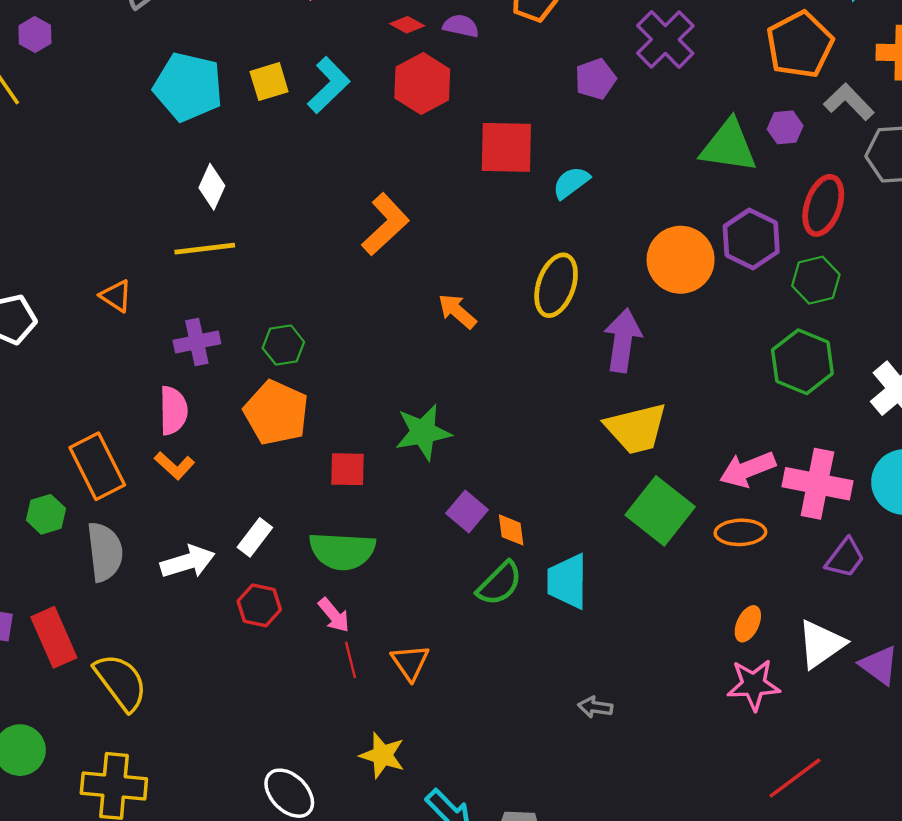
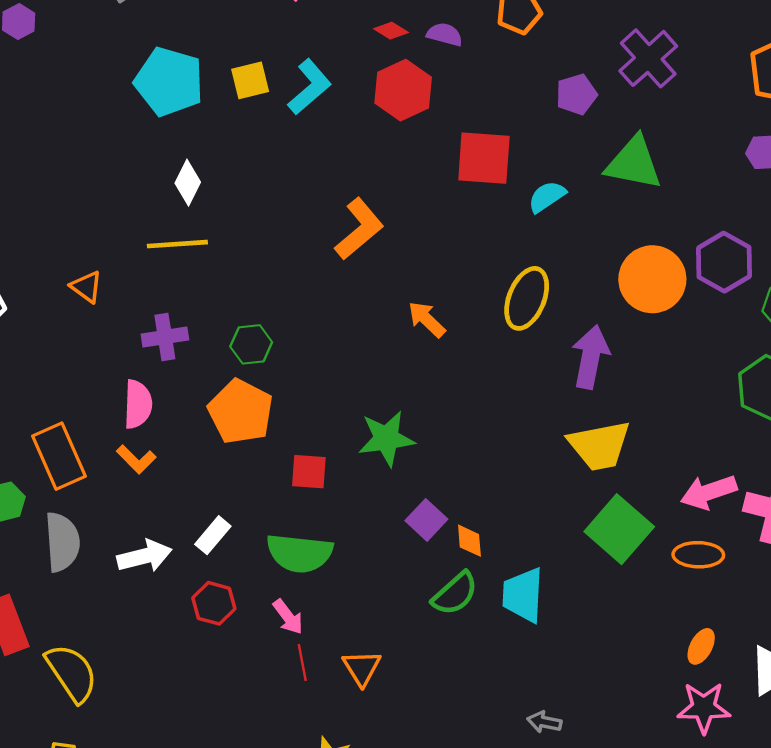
green triangle: (729, 146) -> (634, 163), moved

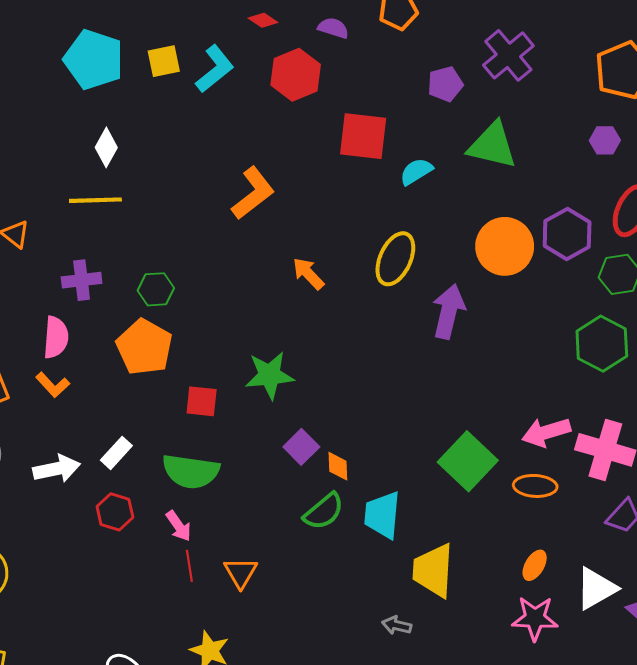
red diamond: (391, 31) -> (263, 20), moved
yellow trapezoid: (599, 446) -> (433, 570), moved, turned 102

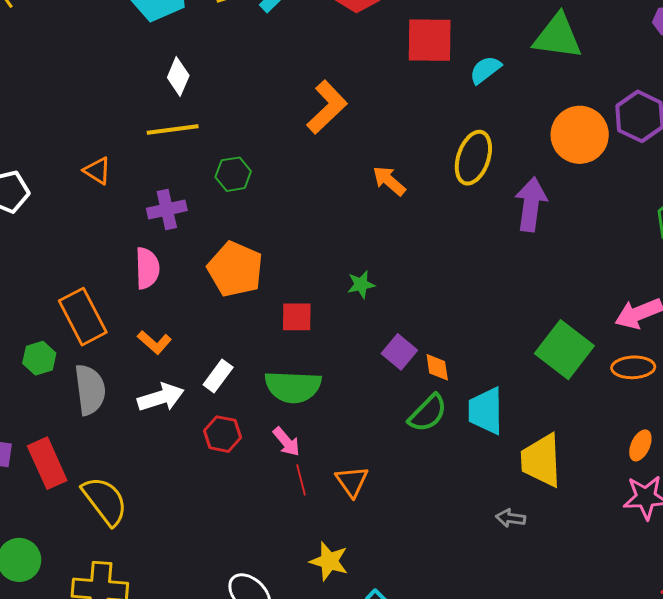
green hexagon: (156, 289) -> (233, 174), moved
green star: (270, 375) -> (361, 284), size x0.6
orange L-shape: (53, 385) -> (154, 342), moved

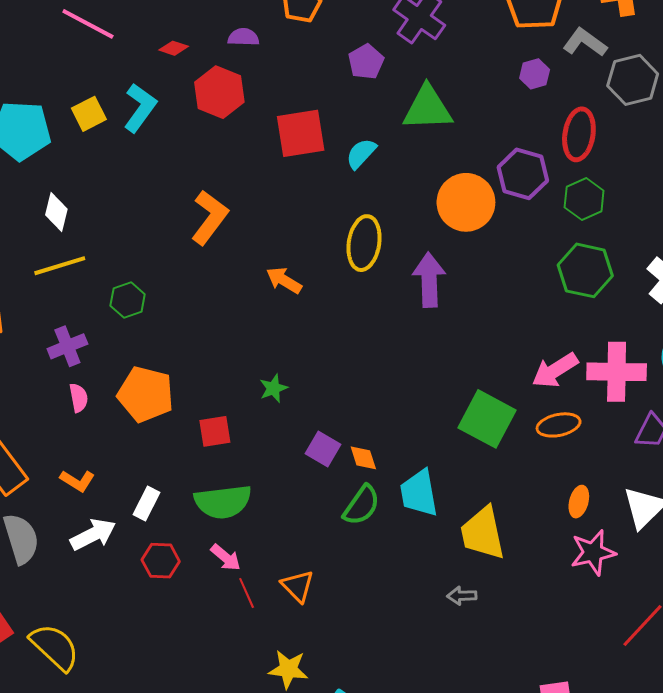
pink semicircle: (147, 268) -> (79, 398), moved, size x0.7

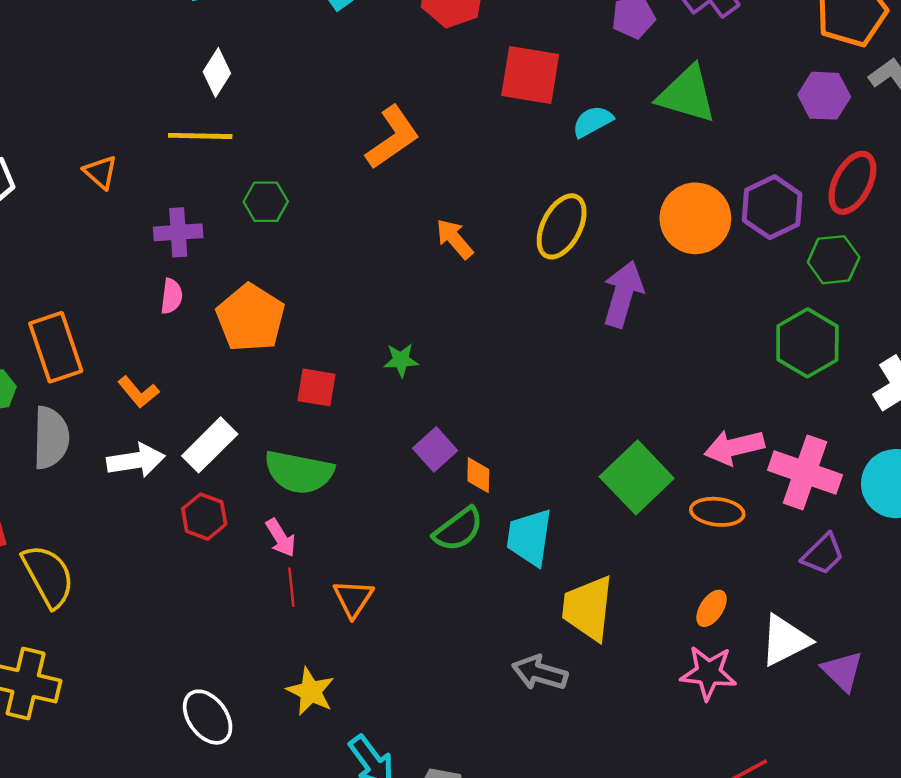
purple hexagon: (535, 74) -> (824, 96), size x1.4
white rectangle: (147, 504) -> (210, 445), size x1.4
gray arrow: (462, 596) -> (540, 673), size x1.5

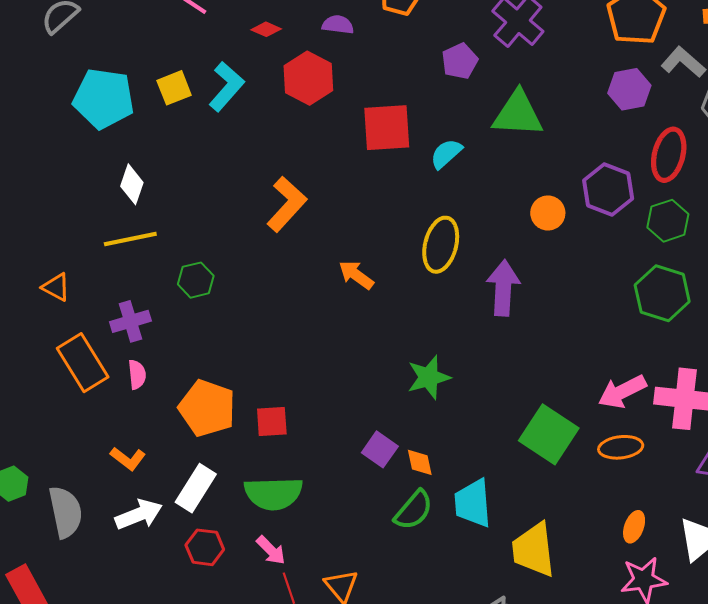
orange circle: (695, 218) -> (548, 213), size x0.6
orange pentagon: (250, 318) -> (207, 408), moved
orange rectangle: (56, 347) -> (83, 363), moved
green star: (401, 360) -> (429, 377), moved, size x1.5

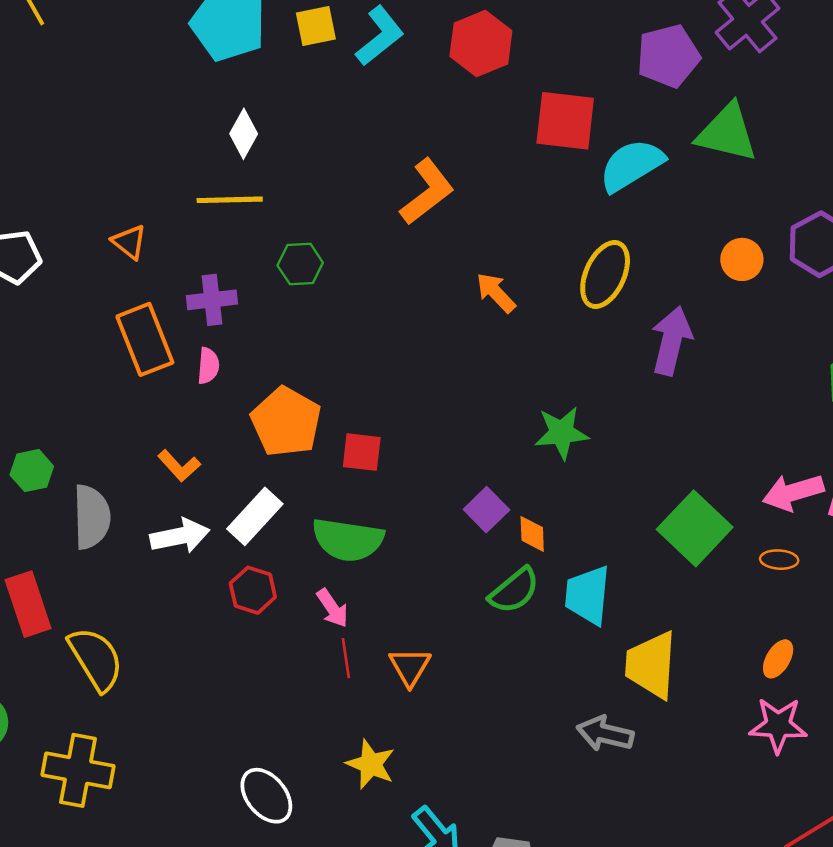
purple pentagon: (460, 61) -> (668, 56), size x1.4
cyan semicircle: (446, 154) -> (632, 165), size x1.6
orange ellipse: (621, 447) -> (779, 560), size x0.7

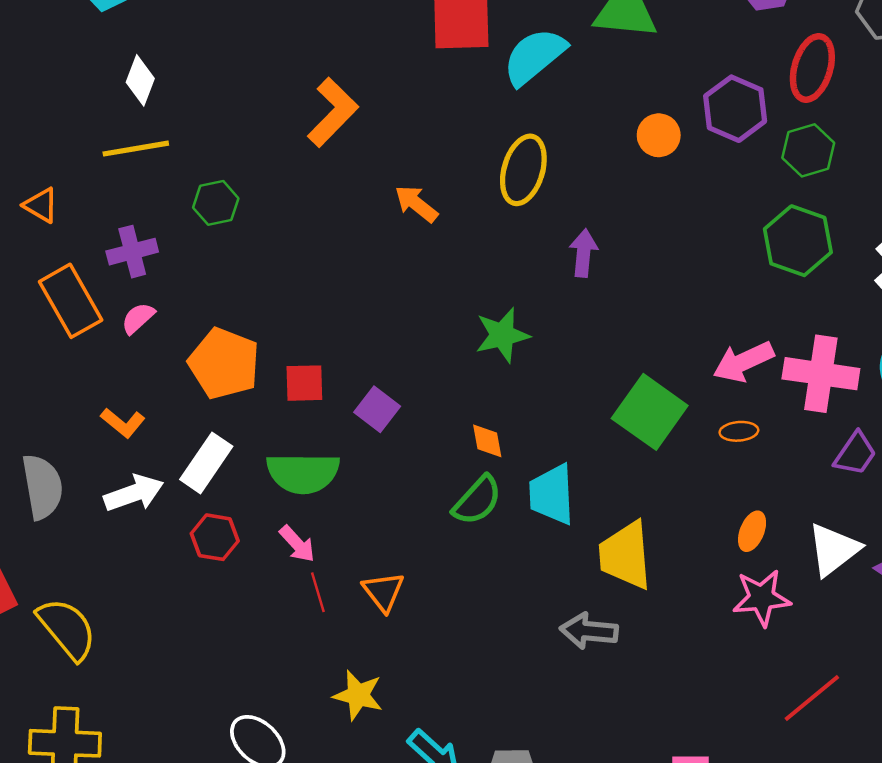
purple arrow: (671, 341) -> (584, 253), moved, size x0.7
pink semicircle: (208, 366) -> (138, 318), turned -129
purple square: (486, 510) -> (377, 409), moved

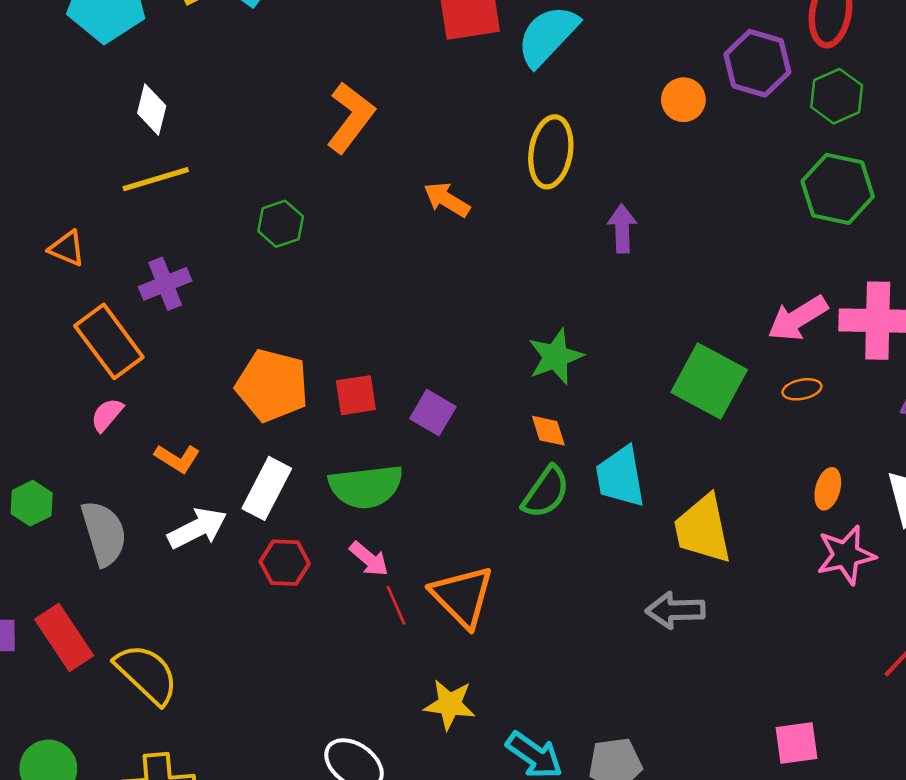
green hexagon: (216, 203) -> (281, 224), moved
pink semicircle: (138, 318) -> (107, 415), moved
green star: (502, 335) -> (556, 357), moved
orange triangle: (383, 592) -> (462, 596), size x1.5

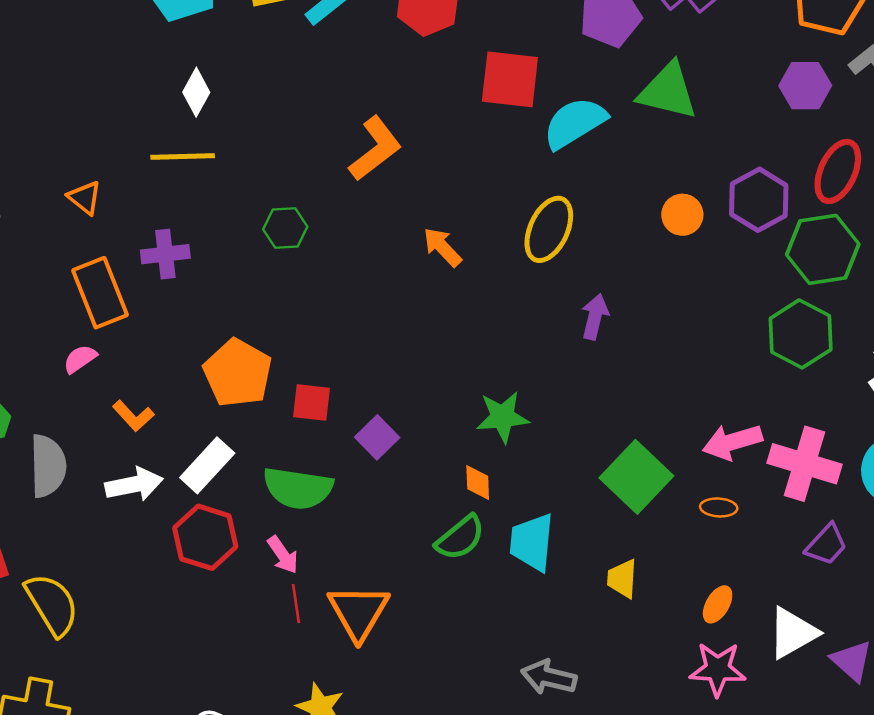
green hexagon: (837, 96) -> (823, 249), size x1.4
yellow trapezoid: (703, 529) -> (622, 579), moved, size x0.6
red hexagon: (285, 563) -> (205, 537), size x1.4

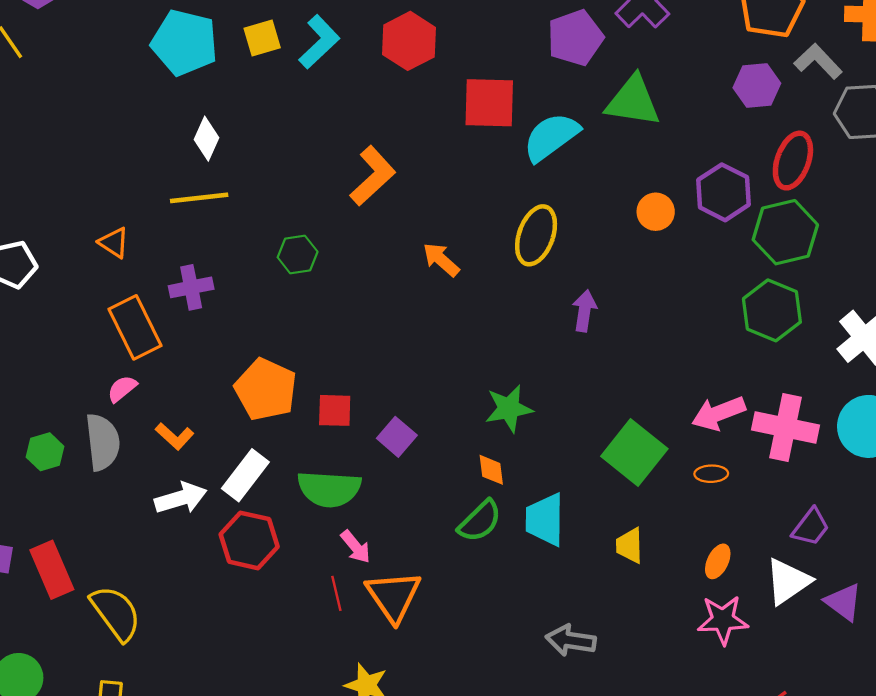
gray semicircle: (48, 466) -> (103, 442), moved
purple trapezoid: (826, 545) -> (811, 527), moved
pink arrow: (283, 555) -> (356, 547), moved

